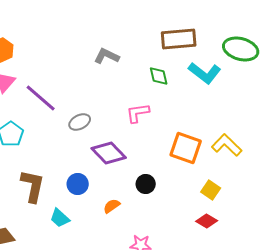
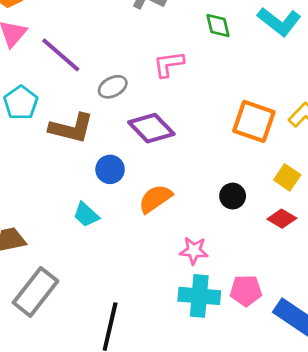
pink L-shape: (138, 113) -> (169, 64), moved
black circle: (146, 184) -> (233, 196), moved
brown L-shape: (33, 186) -> (71, 128), moved, turned 92
orange semicircle: (112, 206) -> (155, 199), size x1.5

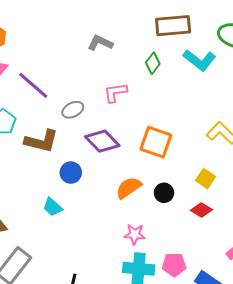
green diamond: (218, 26) -> (153, 63), turned 50
orange square: (254, 121) -> (156, 142), moved
orange semicircle: (155, 199) -> (129, 188), moved

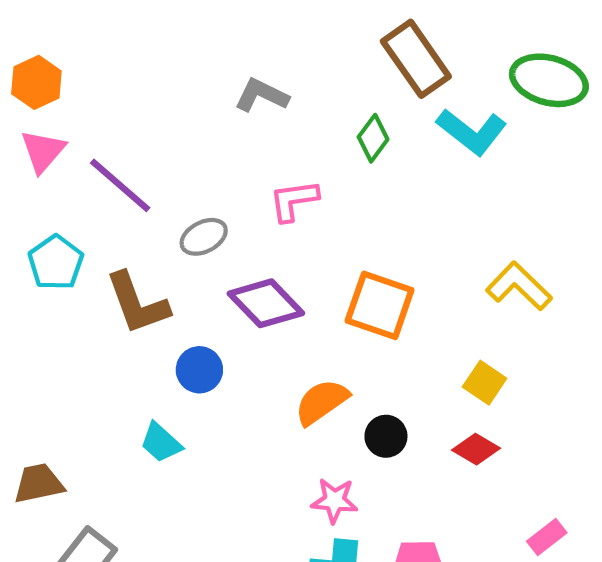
brown rectangle: (173, 26) -> (416, 59), turned 60
brown L-shape: (41, 141) -> (137, 303), turned 56
black circle: (164, 193) -> (386, 436), moved

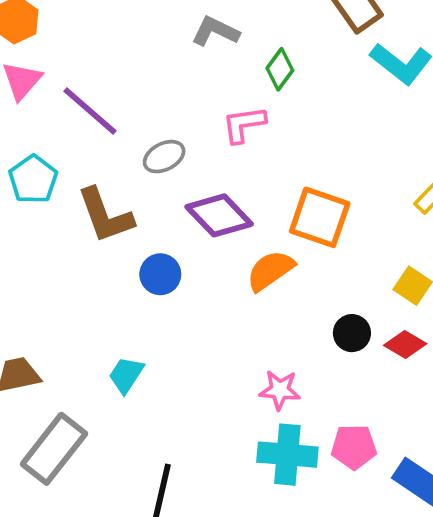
green diamond: (373, 138) -> (280, 69), moved
orange semicircle: (322, 402) -> (270, 270), moved
black circle: (386, 436) -> (352, 333), moved
cyan trapezoid: (161, 443) -> (126, 375), moved, turned 81

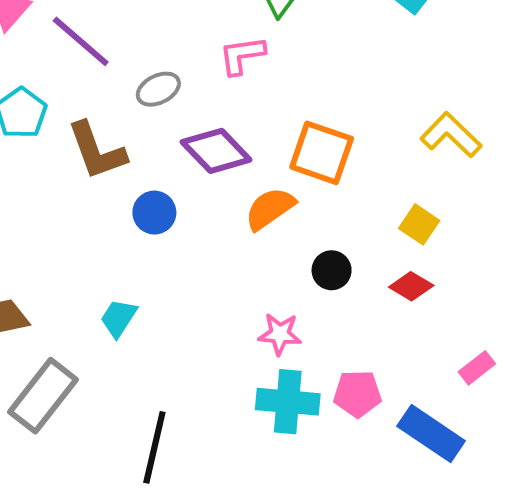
black circle: (352, 333) -> (332, 270), moved

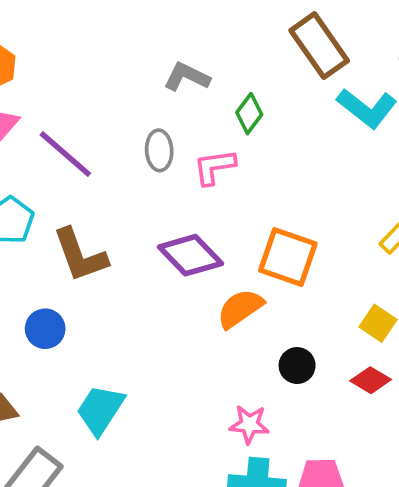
gray ellipse: (158, 89) -> (159, 150), moved, turned -66
blue circle: (154, 213) -> (45, 329), moved
cyan trapezoid: (119, 318) -> (100, 410), size x1.4

